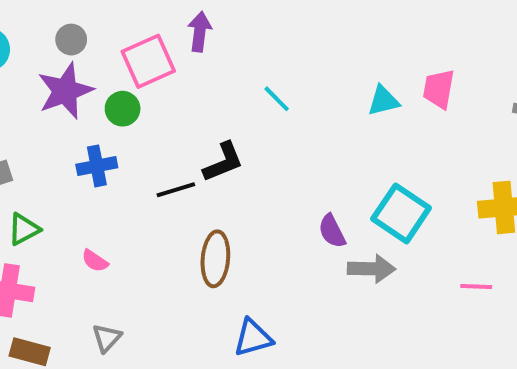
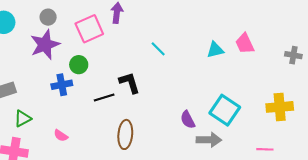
pink trapezoid: (439, 89) -> (245, 44), turned -35
green circle: (123, 109) -> (79, 65), moved
black L-shape: (223, 162) -> (130, 83), turned -85

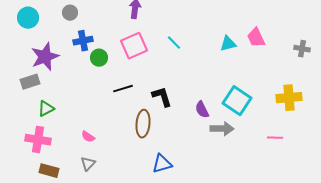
pink square: (89, 29) -> (134, 46), moved
purple star: (45, 45) -> (45, 57), moved
black L-shape: (130, 83) -> (162, 97), moved
blue cross: (62, 85) -> (83, 41), moved
pink semicircle: (61, 136) -> (88, 137), moved

